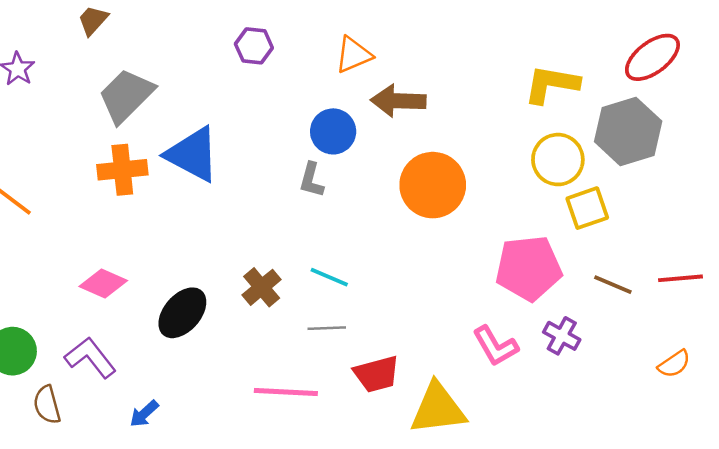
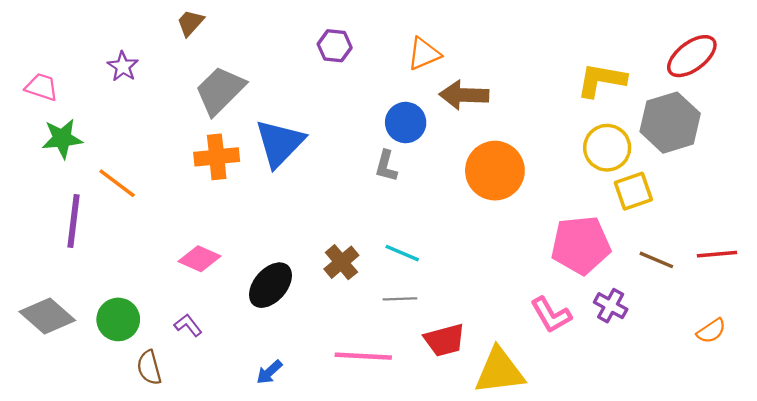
blue triangle: (193, 154) -> (280, 143), turned 46
purple L-shape: (90, 358) -> (188, 325), size x0.6
blue arrow: (144, 414) -> (269, 372), moved

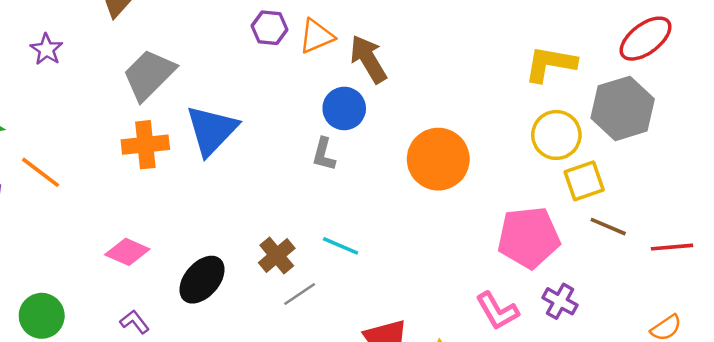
orange triangle: (424, 54) -> (316, 36), moved
brown arrow: (464, 95) -> (368, 59), moved, turned 57
brown line: (656, 260) -> (608, 227), moved
gray line: (400, 299) -> (300, 294), moved, turned -32
purple L-shape: (188, 325) -> (134, 322), moved

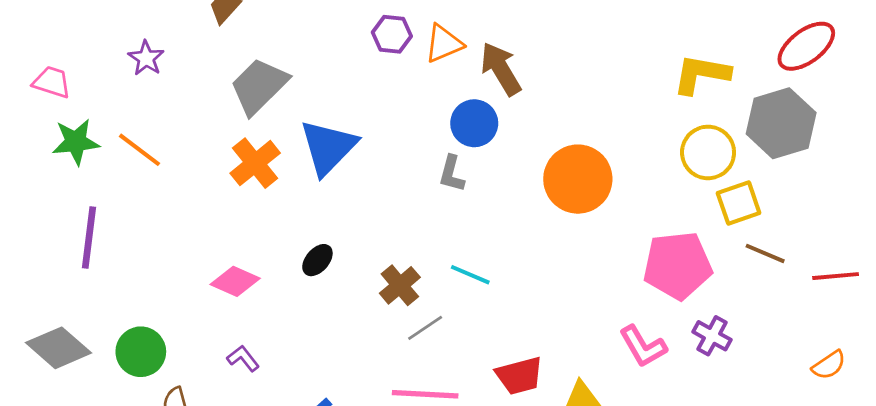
orange cross: (145, 145) -> (255, 163), turned -33
orange line: (40, 172) -> (139, 150), moved
black ellipse: (202, 280) -> (317, 260), moved, size x0.6

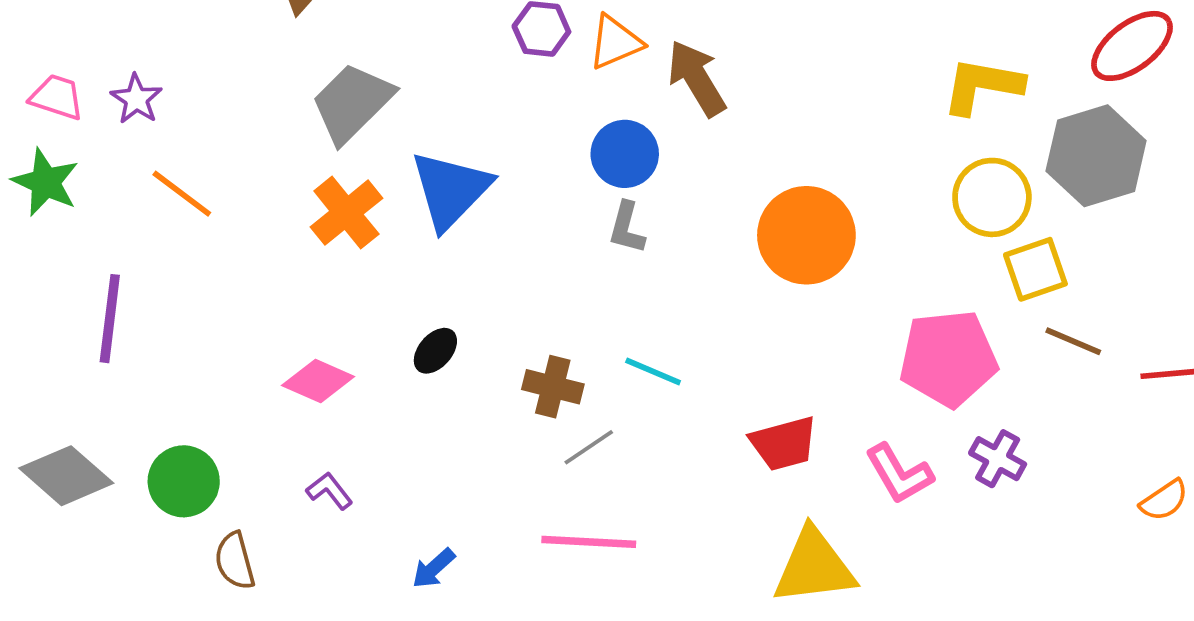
purple star: (146, 58) -> (136, 99), moved
blue circle: (474, 123) -> (625, 154), moved
green star: (76, 142) -> (45, 182), moved, turned 30
brown cross: (400, 285) -> (553, 387), turned -36
red trapezoid: (519, 376) -> (784, 443), moved

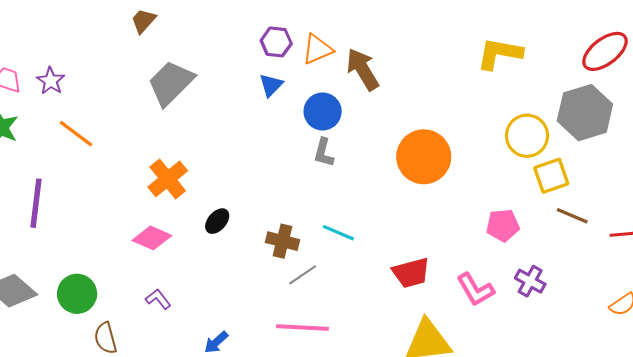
yellow L-shape: (982, 86) -> (500, 54), moved
blue triangle: (451, 190) -> (271, 85), moved, size x0.5
orange cross: (346, 213) -> (168, 179), moved
pink pentagon: (948, 358) -> (503, 225), size x0.6

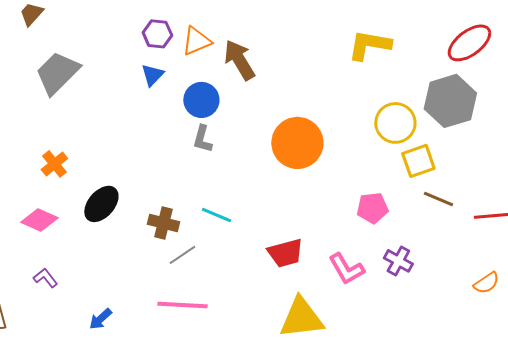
orange cross: (168, 179) -> (54, 164), size x0.7
black ellipse: (217, 221) -> (101, 204), size x1.5

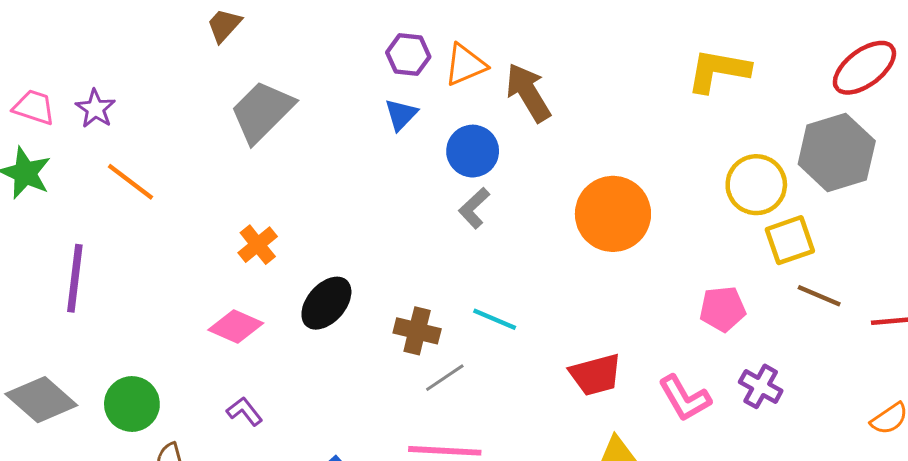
gray L-shape: (202, 139) -> (474, 208), turned 32

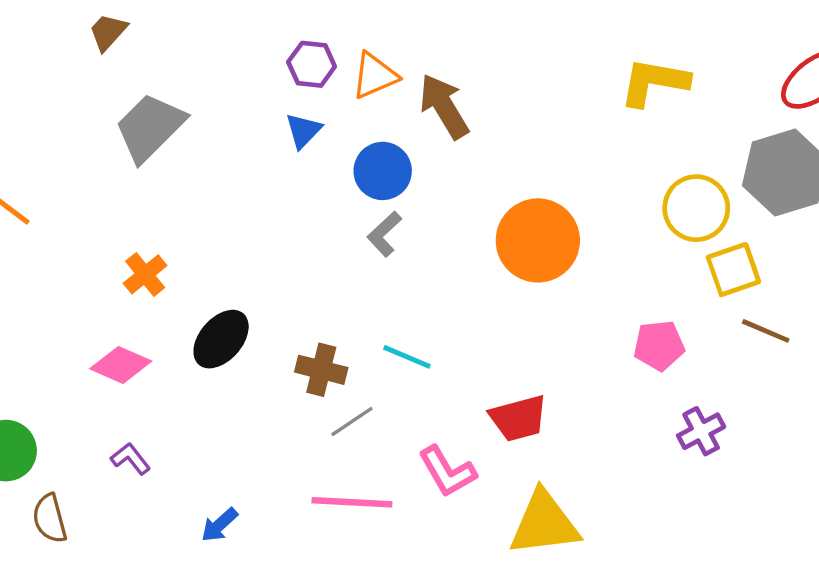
purple cross: (761, 386) -> (701, 431), turned 33
pink L-shape: (685, 398) -> (447, 472), moved

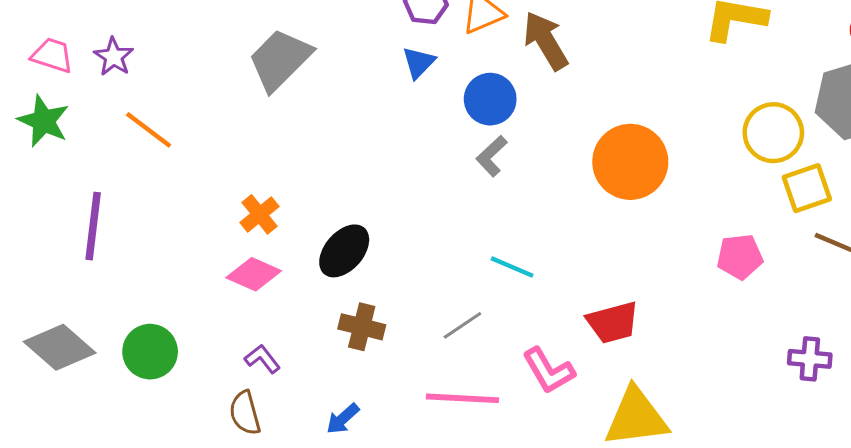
orange cross: (145, 274) -> (260, 214), moved
brown cross: (321, 370) -> (362, 327), moved
purple cross: (701, 431) -> (810, 359), moved, turned 33
brown semicircle: (50, 518) -> (245, 413), moved

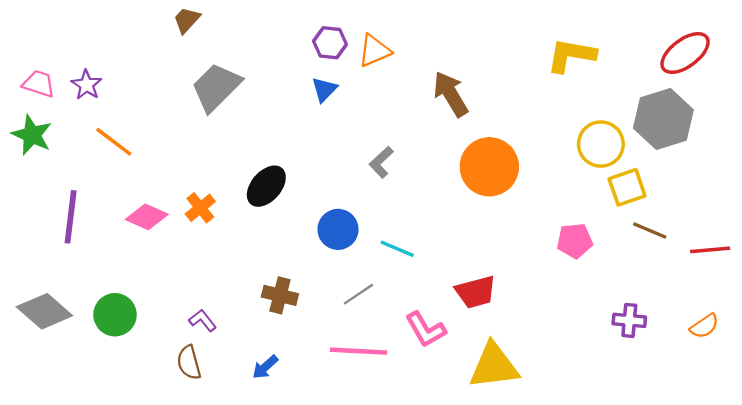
brown arrow: (546, 41) -> (451, 94), moved
blue circle: (490, 99) -> (338, 229), moved
black ellipse: (344, 251) -> (266, 186), moved
pink diamond: (254, 274) -> (147, 217), moved

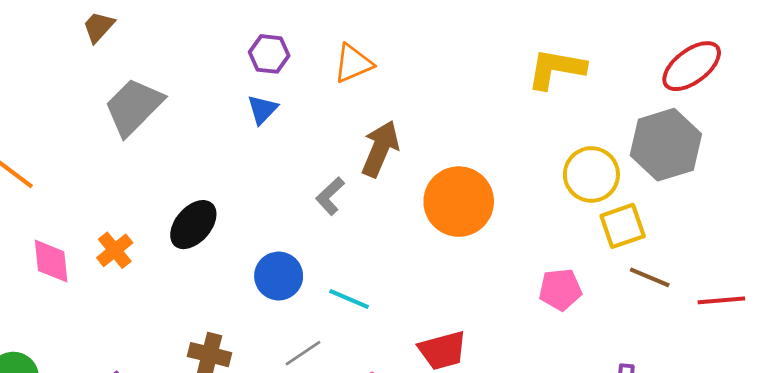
orange triangle: (374, 51) -> (353, 63), moved
brown arrow: (451, 94) -> (380, 149), moved, turned 54
pink diamond: (147, 217) -> (51, 261), turned 60

